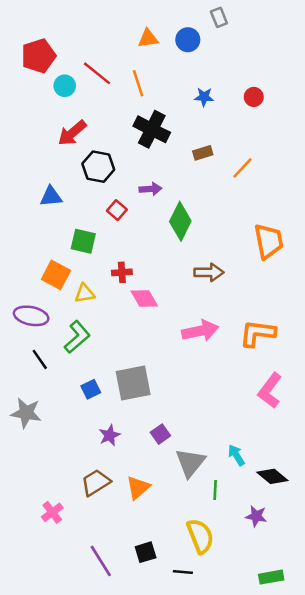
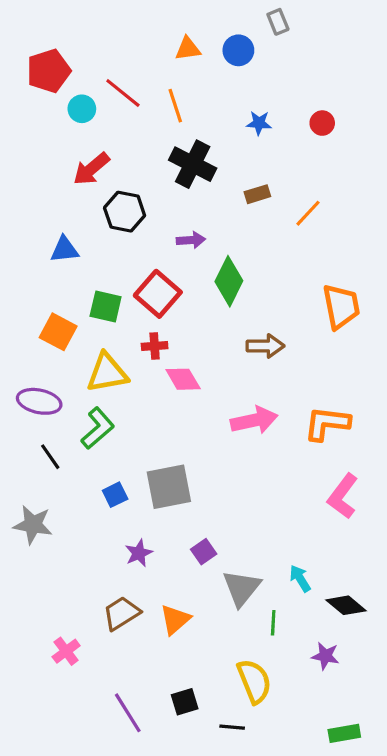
red square: (117, 210) -> (158, 294), moved, size x1.8
orange square: (56, 275) -> (58, 332), moved
yellow triangle: (85, 293) -> (107, 373), size x1.6

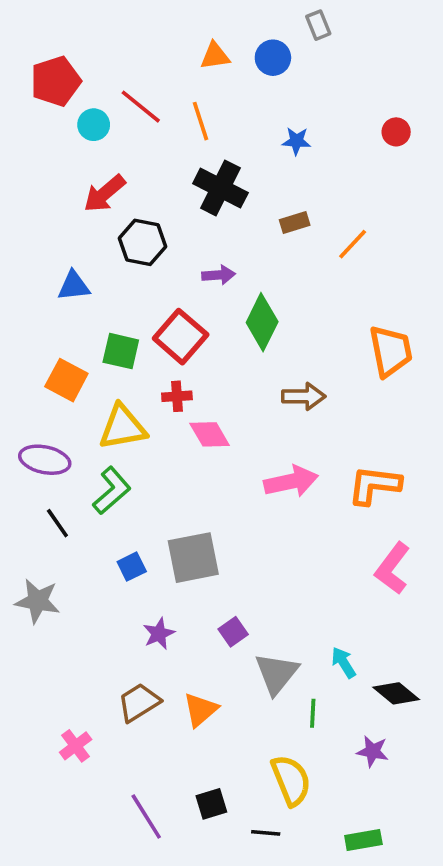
red circle: (322, 123) -> (396, 132), moved
green rectangle: (344, 733) -> (363, 840), moved

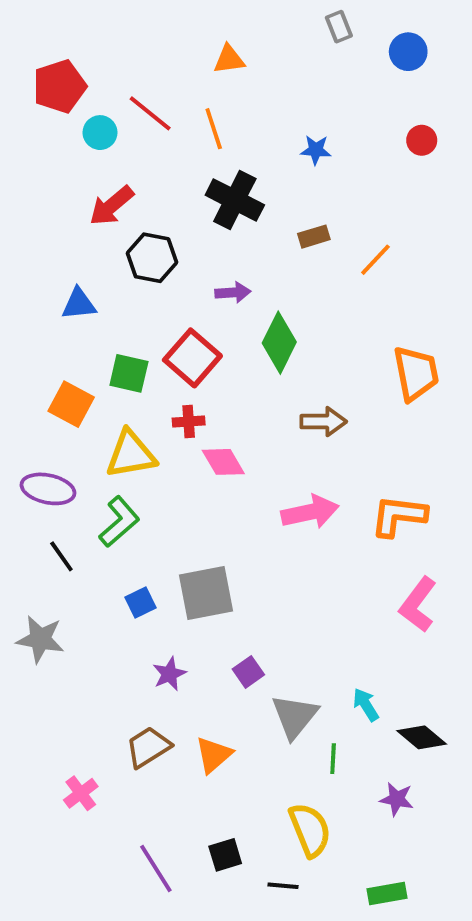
blue circle: (273, 58) -> (408, 52), moved

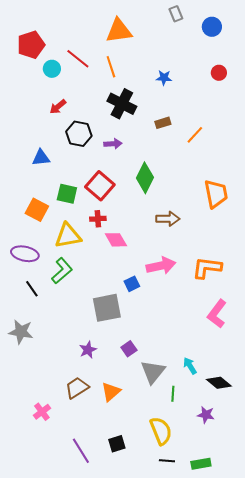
orange triangle: (229, 59) -> (119, 31), size x1.6
red arrow: (112, 206) -> (58, 107), size x0.7
purple arrow: (233, 292) -> (113, 144), moved
blue square: (140, 603) -> (132, 284), moved
black line: (283, 886) -> (167, 461), moved

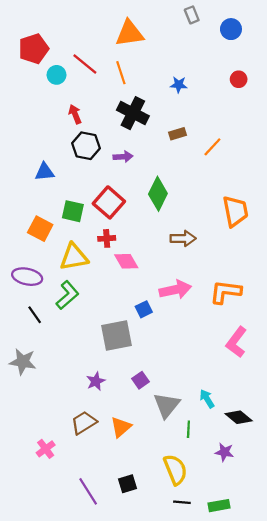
red arrow: (58, 107) -> (75, 114), moved, turned 108

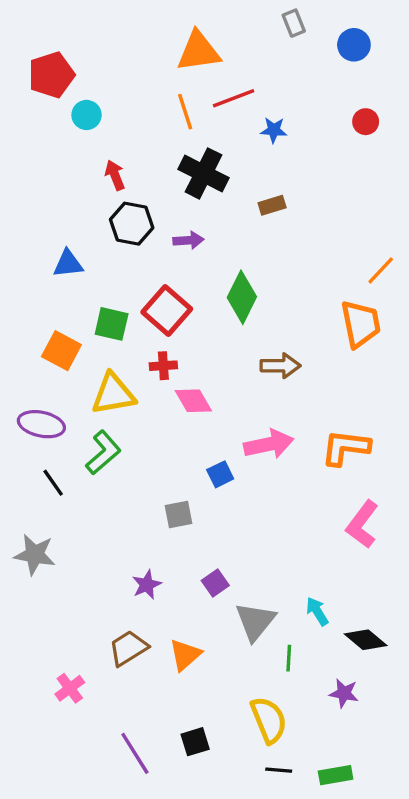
red line: (85, 64) -> (234, 98), moved, turned -60
orange line: (212, 147) -> (381, 270), moved
gray square: (116, 335) -> (178, 514), size x0.6

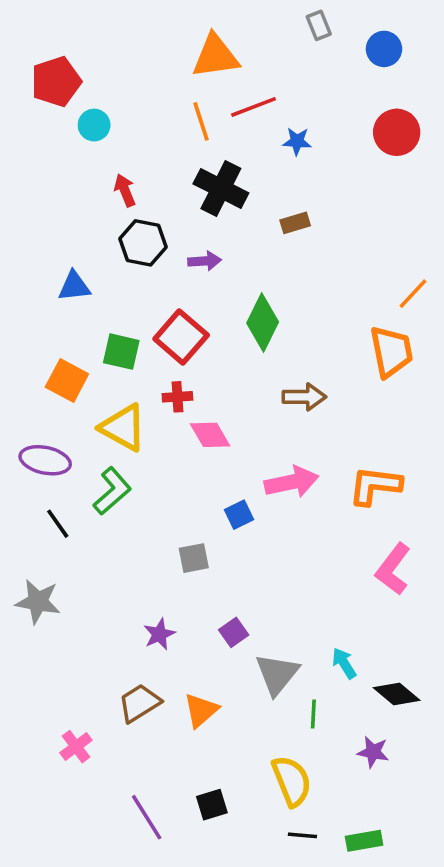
red circle: (366, 122) -> (397, 132), size x1.6
yellow triangle: (113, 394) -> (123, 428), turned 39

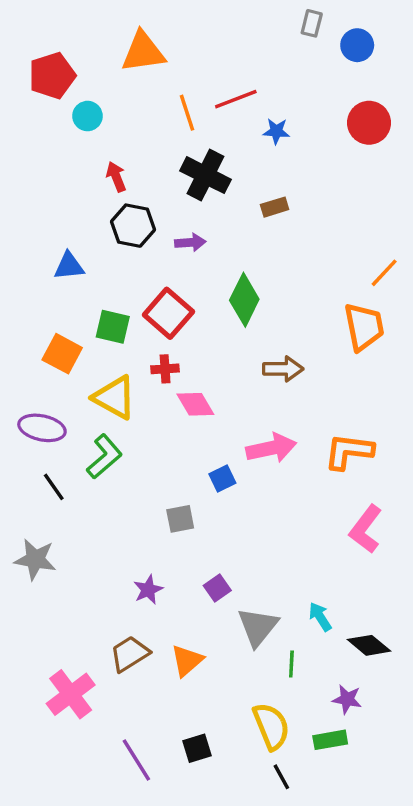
gray rectangle: (319, 25) -> (312, 23), moved, turned 36
orange triangle: (215, 56) -> (143, 52), moved
pink cross: (76, 747) -> (71, 694), size x1.6
black line: (302, 835) -> (281, 777), turned 56
green rectangle: (364, 841) -> (330, 740), moved

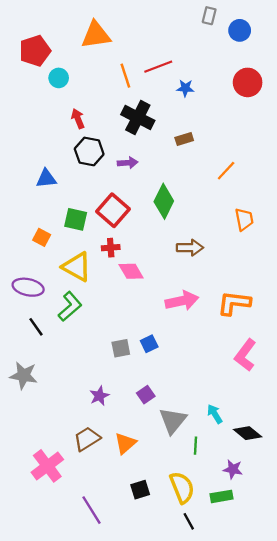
orange line: (384, 273) -> (226, 171), moved
orange trapezoid: (364, 327) -> (244, 219), size x0.7
orange square: (62, 354) -> (42, 237), size x0.7
blue square: (222, 478) -> (149, 344), moved
black square: (197, 748) -> (140, 490), moved

